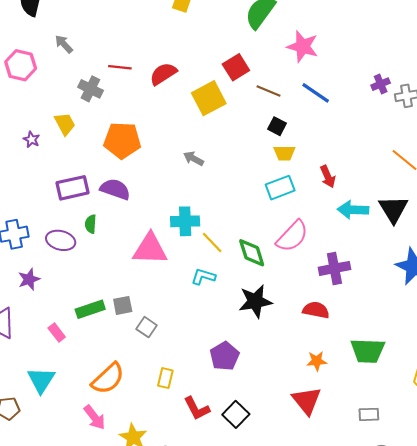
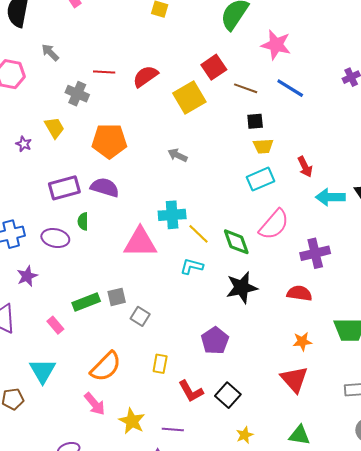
black square: (277, 126) -> (255, 121), turned -30

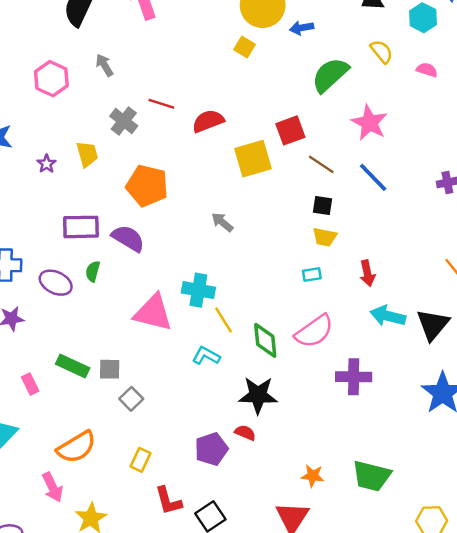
cyan rectangle: (260, 179) -> (312, 274), size x0.6
red semicircle: (299, 293) -> (245, 433), moved, size x0.7
green rectangle: (86, 302) -> (73, 366), turned 32

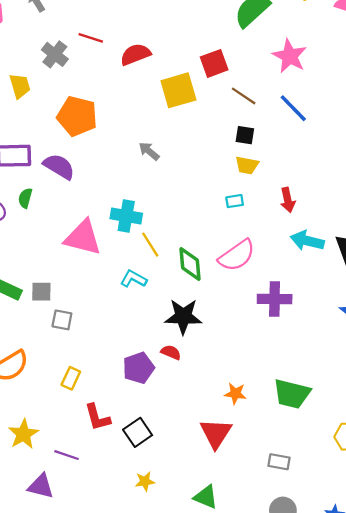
gray square: (131, 399) -> (62, 320), turned -35

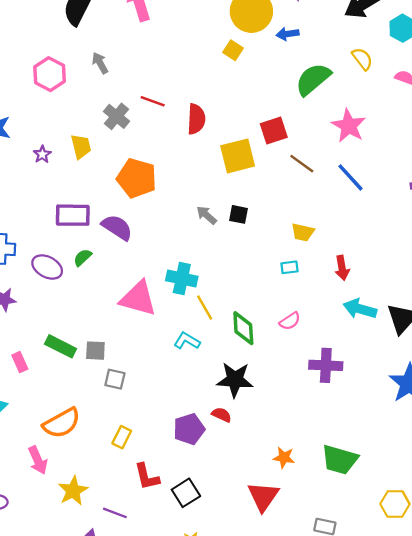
red semicircle: (135, 54) -> (196, 119), turned 112
black square: (245, 135) -> (239, 214), moved
green semicircle: (25, 198) -> (83, 258), turned 30
pink semicircle: (237, 255) -> (290, 321), size x0.6

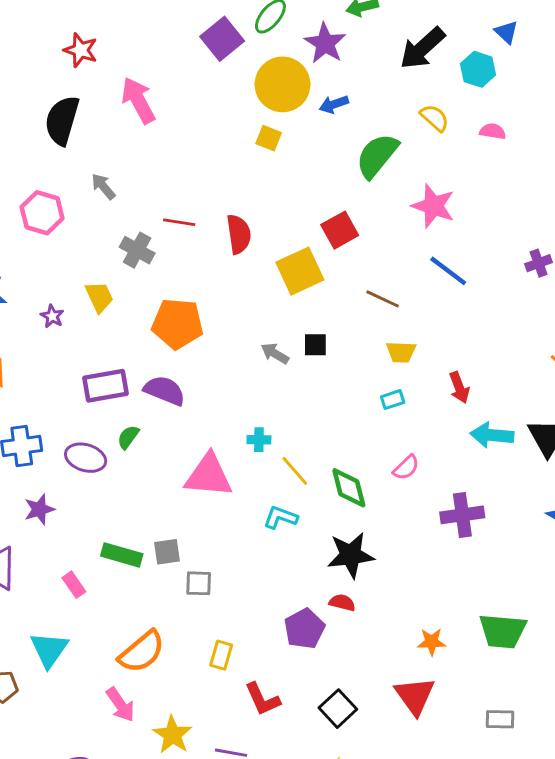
brown line: (302, 164) -> (383, 299), moved
cyan cross: (182, 278) -> (259, 440), size x0.6
black square: (186, 493) -> (338, 709), moved

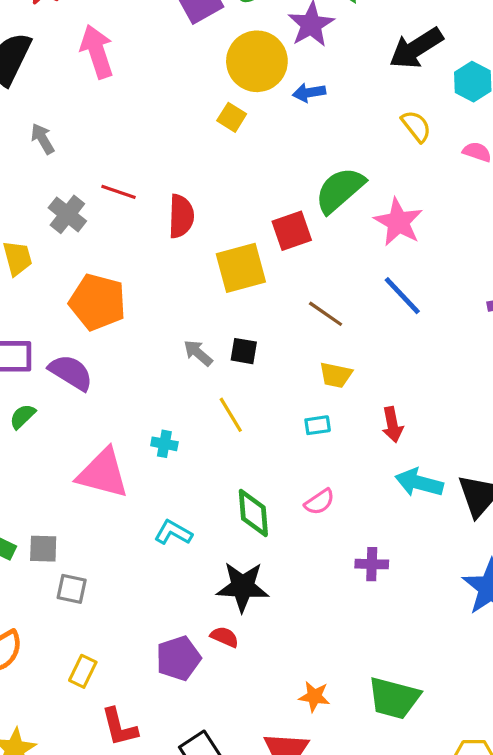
green semicircle: (377, 156) -> (340, 190), moved
yellow line: (295, 471) -> (231, 415), moved
purple cross: (462, 515) -> (372, 564), size x0.7

